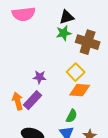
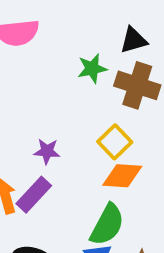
black triangle: (67, 17) -> (134, 40), moved
green semicircle: (72, 116) -> (107, 225), size x1.6

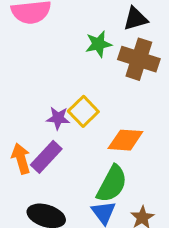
yellow square: (115, 142) -> (83, 111), moved

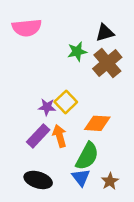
brown cross: (139, 59) -> (107, 63), turned 32
orange arrow: (21, 159) -> (60, 136), moved

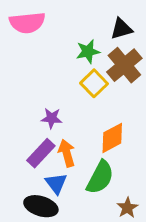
yellow square: (66, 102) -> (94, 83), moved
orange diamond: (97, 123) -> (112, 138), turned -32
blue triangle: (81, 177) -> (56, 183), moved

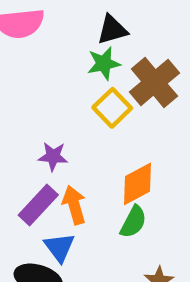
black triangle: (121, 29) -> (112, 30), moved
green semicircle: (100, 177) -> (133, 222), moved, size x0.7

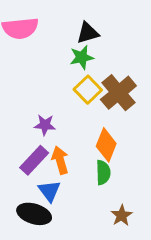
brown cross: (154, 82) -> (118, 93), moved
orange diamond: (138, 184) -> (106, 145), turned -40
green semicircle: (133, 222) -> (103, 172), turned -30

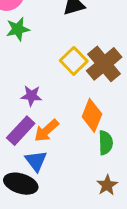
green star: (82, 57) -> (18, 29), moved
orange arrow: (60, 160) -> (46, 131), turned -116
green semicircle: (103, 172) -> (106, 143), moved

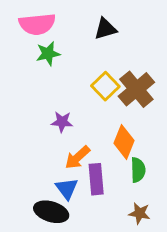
purple rectangle: (21, 131) -> (96, 179), moved, turned -48
brown star: (107, 185) -> (140, 213), turned -30

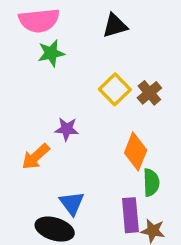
brown cross: (136, 89) -> (149, 93), size x0.6
orange arrow: (78, 157) -> (36, 157), moved
purple rectangle: (96, 179) -> (130, 215), moved

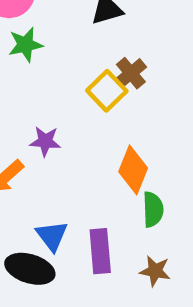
brown cross: (149, 93) -> (131, 73), moved
purple rectangle: (130, 215) -> (100, 251), moved

